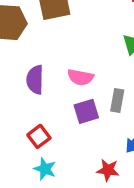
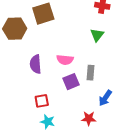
red square: (39, 136) -> (42, 101), turned 32

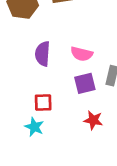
red star: (89, 118) -> (93, 120), moved
cyan star: (48, 122) -> (34, 127), moved

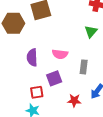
purple square: (85, 83) -> (54, 78), moved

